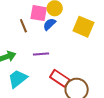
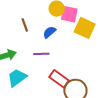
pink square: (39, 13) -> (69, 14), moved
blue semicircle: (49, 24) -> (49, 32), moved

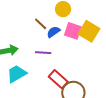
pink square: (69, 14) -> (73, 31), moved
brown line: (25, 25) -> (41, 24), moved, turned -32

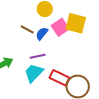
pink square: (73, 31) -> (60, 27), turned -36
cyan trapezoid: (17, 74) -> (34, 73), moved

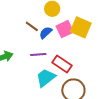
cyan trapezoid: (34, 73) -> (46, 78), moved
red rectangle: (59, 78) -> (62, 64), moved

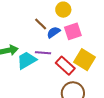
yellow square: (81, 27) -> (84, 60), moved
cyan trapezoid: (46, 78) -> (27, 60), moved

